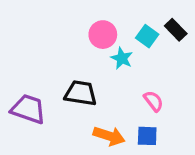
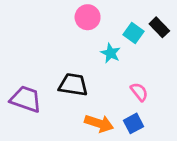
pink circle: (103, 35) -> (88, 17), moved
blue square: (147, 136) -> (134, 123), turned -30

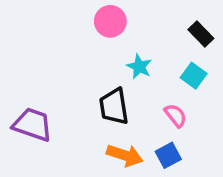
cyan square: (134, 33) -> (194, 76), moved
black trapezoid: (73, 85) -> (114, 106), moved, turned -108

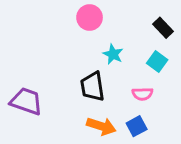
pink semicircle: (175, 115) -> (142, 94), turned 126

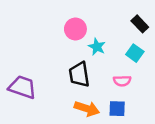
pink circle: (90, 17) -> (75, 29), moved
blue square: (137, 126) -> (117, 109), turned 30

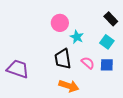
pink semicircle: (122, 81) -> (88, 63), moved, turned -136
blue square: (117, 109) -> (107, 65), moved

